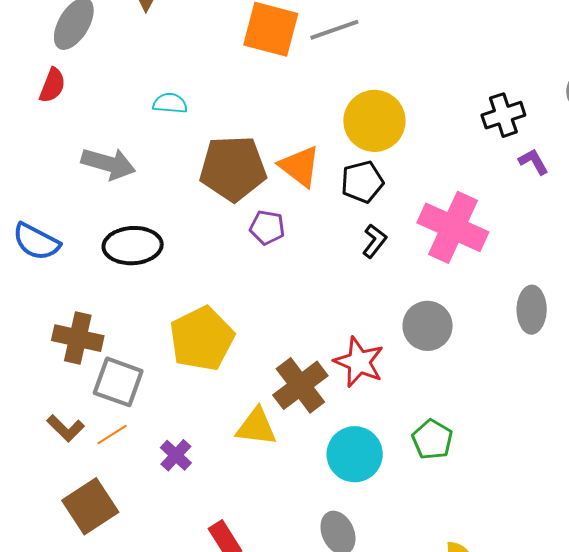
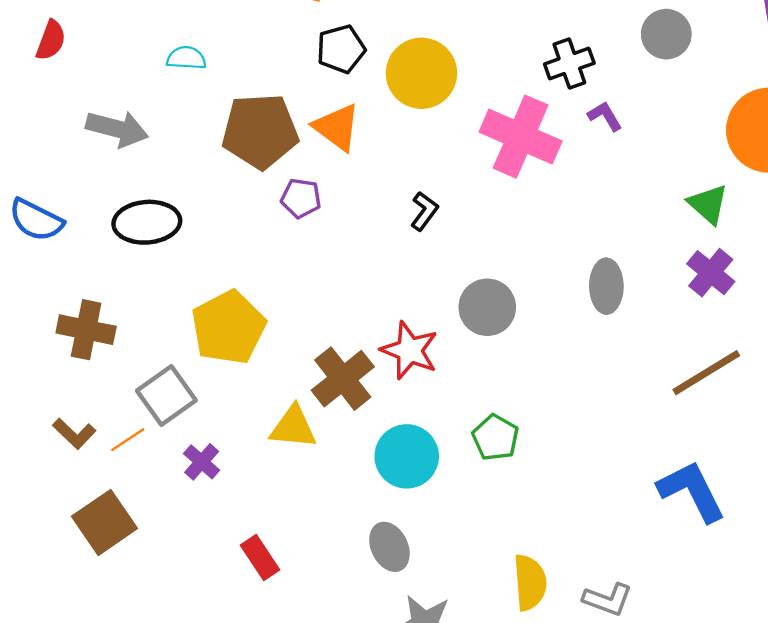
black pentagon: (362, 182) -> (341, 49), moved
pink cross: (453, 227) -> (521, 137), moved
gray square: (118, 382) -> (166, 395), moved, turned 36

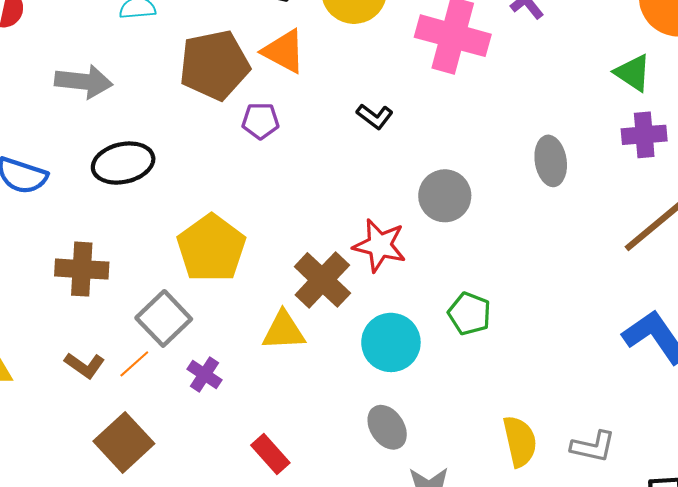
black L-shape: (424, 211) -> (375, 116), turned 99
purple cross: (711, 273) -> (644, 135), turned -36

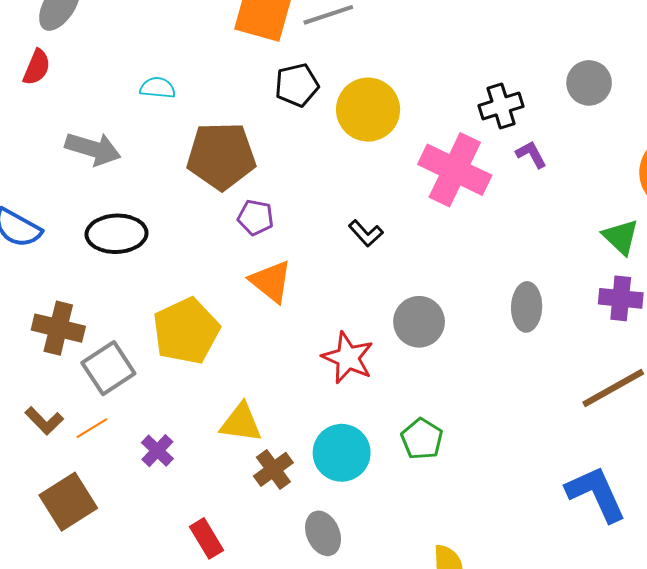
orange triangle: (284, 51) -> (271, 281), moved
brown cross: (322, 280) -> (273, 469), moved, size x0.7
gray square: (164, 318) -> (108, 368), moved

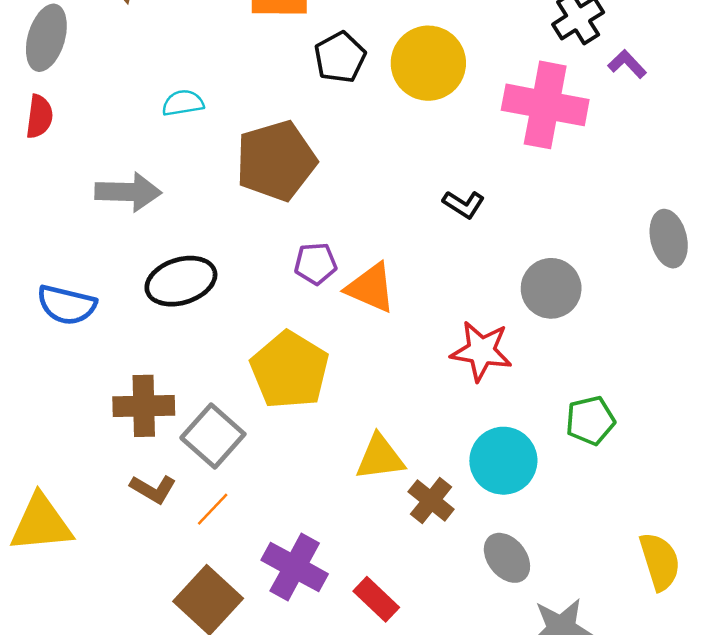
purple pentagon: (256, 217) -> (315, 264), moved
brown L-shape: (44, 421) -> (153, 489), moved
green pentagon: (422, 439) -> (590, 420), turned -30
purple cross: (157, 451) -> (295, 567), moved, size x1.6

